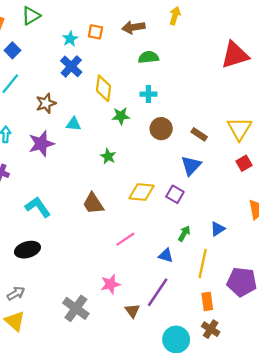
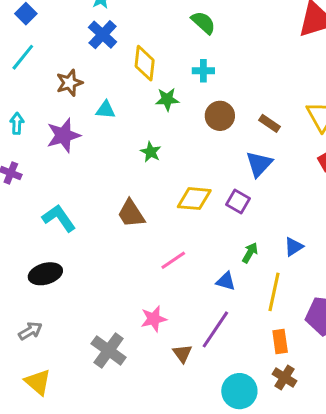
green semicircle: (148, 57) -> (203, 23), turned 48
yellow triangle: (15, 321) -> (38, 382), moved

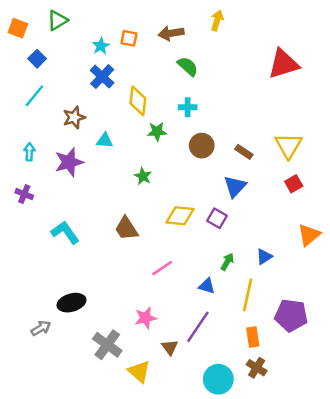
black ellipse: (45, 274) -> (71, 303), moved
yellow triangle: (38, 382) -> (139, 372), moved

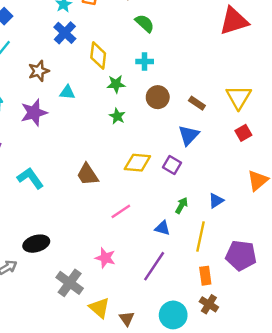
green star: (143, 176) -> (117, 116), moved
pink star: (146, 318) -> (105, 258), turned 30
brown triangle: (170, 347) -> (127, 319), moved

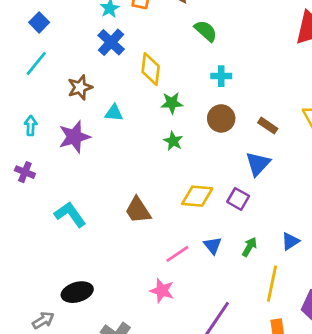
cyan cross: (145, 61) -> (221, 76), moved
blue triangle: (162, 228) -> (213, 245), moved, turned 35
pink star: (105, 258) -> (162, 291), moved

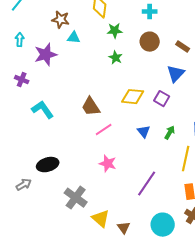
brown star: (80, 87) -> (61, 20), moved, turned 30
cyan arrow: (31, 126) -> (20, 40), moved
purple cross: (25, 172) -> (22, 80), moved
pink line: (177, 254) -> (104, 130), moved

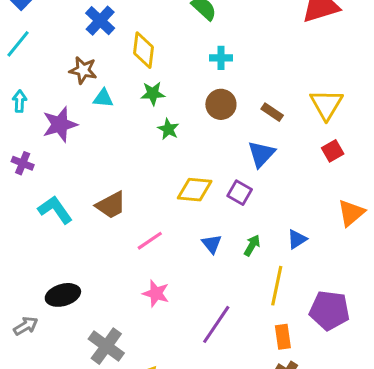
green star: (115, 31) -> (153, 93), moved
brown trapezoid: (91, 107) -> (111, 205), moved, turned -85

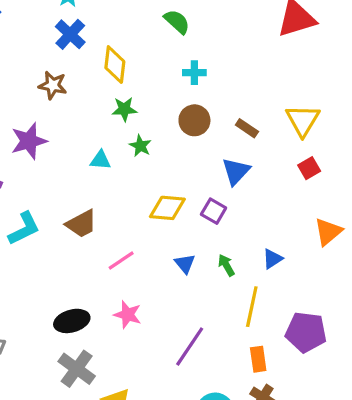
cyan triangle: (103, 98) -> (100, 160), moved
cyan L-shape: (55, 210) -> (24, 229), turned 99
green arrow: (252, 245) -> (226, 265), turned -60
black ellipse: (63, 295) -> (72, 321), moved

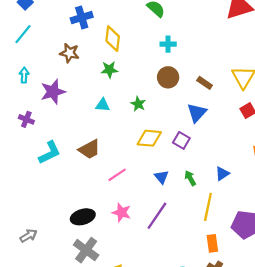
blue cross: (70, 34) -> (82, 18), turned 30
green star: (124, 109) -> (109, 70), moved
green star: (140, 146) -> (138, 104), moved
purple line: (190, 346) -> (157, 216), moved

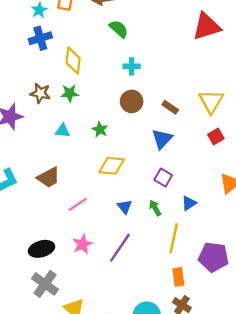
brown star: (69, 53) -> (40, 93), moved
purple square: (181, 140) -> (163, 177), moved
pink star: (122, 212) -> (82, 244), turned 30

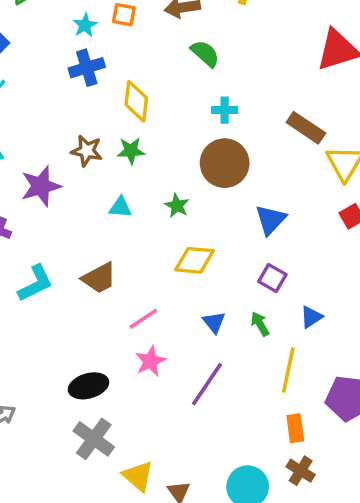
brown circle: (132, 101) -> (225, 163), size x1.4
brown rectangle: (170, 107) -> (306, 128), moved, size x1.5
pink star: (82, 244) -> (150, 361), moved

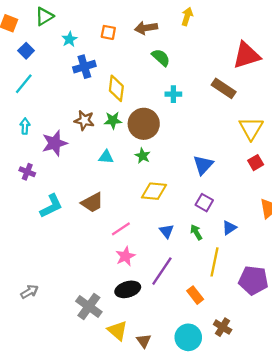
cyan star: (85, 25) -> (69, 39), moved
brown rectangle: (306, 128) -> (224, 88), moved
brown circle: (225, 163) -> (144, 124), moved
black ellipse: (89, 386) -> (128, 289), moved
orange rectangle: (295, 428) -> (195, 295), moved, turned -30

